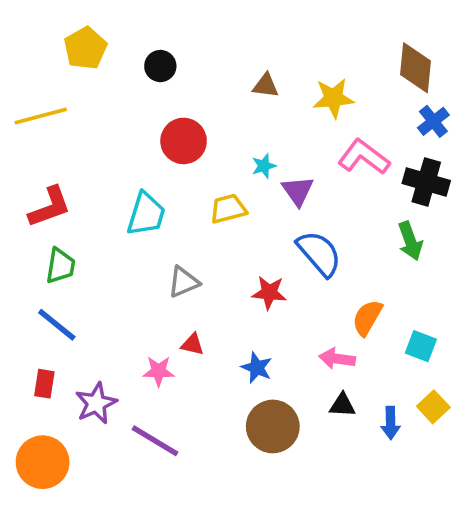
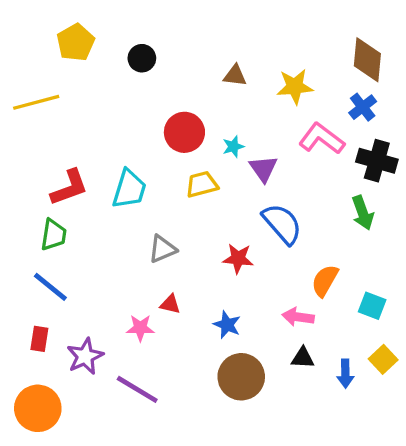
blue cross: (433, 121) -> (363, 107), moved
red circle: (184, 141) -> (184, 132), moved
red L-shape: (50, 207) -> (69, 188), moved

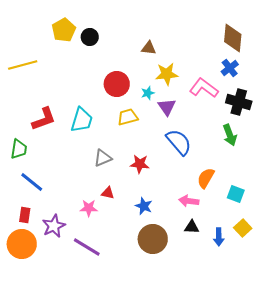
yellow pentagon: (76, 42) -> (64, 30), moved
yellow star: (295, 87) -> (167, 74), moved
green trapezoid: (54, 235) -> (19, 149), moved
red star: (238, 258) -> (140, 164), moved
orange circle: (38, 408) -> (22, 244), moved

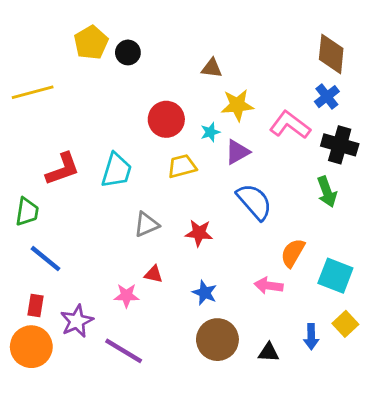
purple triangle: (167, 107) -> (237, 152), turned 36
cyan square: (236, 194) -> (335, 276), size x1.4
black triangle: (192, 227) -> (269, 352), moved

